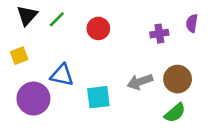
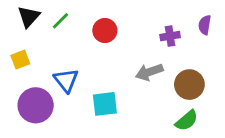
blue triangle: (62, 75) -> (66, 80), turned 40
gray arrow: (140, 82) -> (149, 72), moved

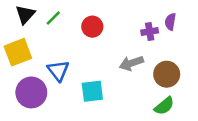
purple semicircle: (205, 25) -> (170, 22), moved
yellow square: (20, 60) -> (18, 52), size x1.6

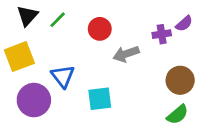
purple semicircle: (170, 22) -> (184, 24), turned -140
gray arrow: (131, 63) -> (126, 54), moved

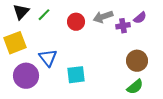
gray arrow: (126, 54) -> (103, 17), moved

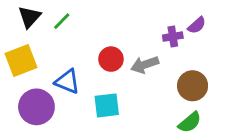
gray arrow: (103, 17) -> (145, 65), moved
red circle: (76, 22) -> (111, 59), moved
blue triangle: (48, 58) -> (67, 82), turned -30

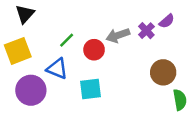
green line: (62, 21) -> (67, 40), moved
purple cross: (173, 37) -> (146, 31), turned -35
gray arrow: (145, 65) -> (118, 35), moved
green semicircle: (190, 122) -> (180, 100), moved, turned -60

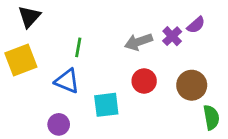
green line: (67, 40) -> (78, 47), turned -35
red circle: (94, 50) -> (144, 81), moved
purple circle: (31, 90) -> (59, 124), moved, size x0.6

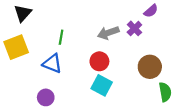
purple semicircle: (196, 25) -> (151, 11), moved
red circle: (144, 81) -> (99, 61), moved
cyan square: (106, 105) -> (102, 85), moved, turned 35

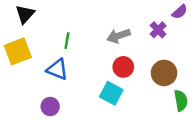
purple semicircle: (151, 11) -> (180, 12), moved
purple cross: (134, 28) -> (158, 30), moved
red circle: (99, 61) -> (123, 67), moved

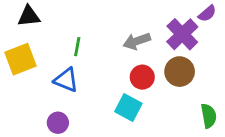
black triangle: (25, 14) -> (29, 16), turned 42
purple cross: (158, 30) -> (182, 34), size x1.6
brown circle: (164, 73) -> (180, 72), moved

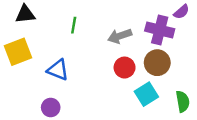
purple cross: (182, 34) -> (160, 30), turned -32
green line: (77, 47) -> (74, 25), moved
cyan square: (128, 108) -> (146, 94), moved, turned 30

